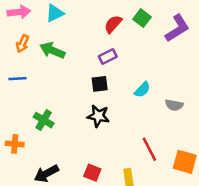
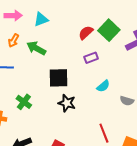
green square: (142, 18) -> (109, 30), size x1.5
purple rectangle: (108, 56) -> (91, 58), moved
black square: (100, 84) -> (58, 78), moved, size x1.5

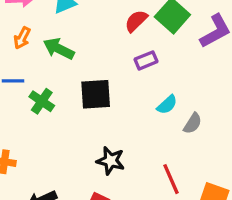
gray semicircle: (127, 101) -> (193, 123), moved, turned -72
green cross: (24, 102) -> (42, 101), moved
black star: (67, 103) -> (111, 161), moved

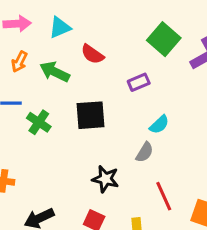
red semicircle: (136, 21) -> (92, 54), moved, turned -100
gray semicircle: (193, 123) -> (145, 152), moved

